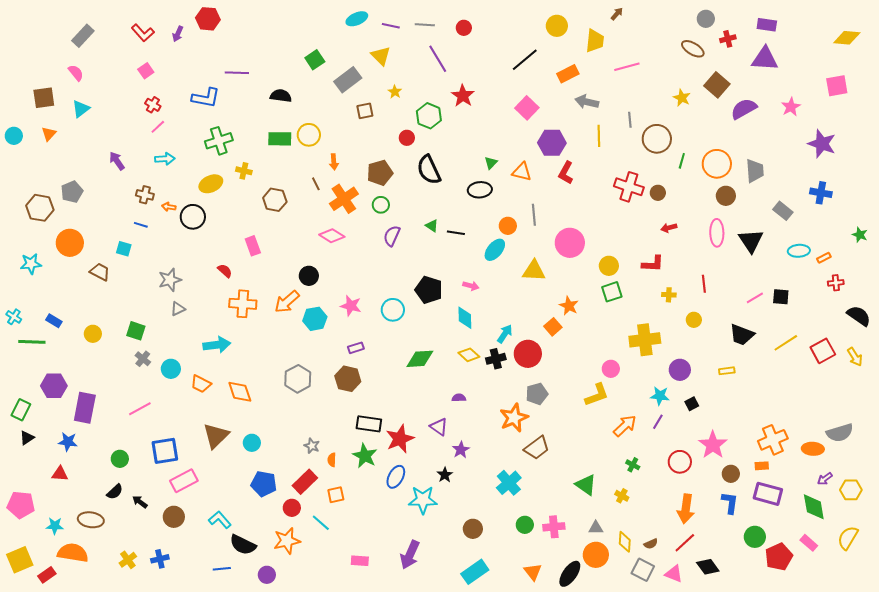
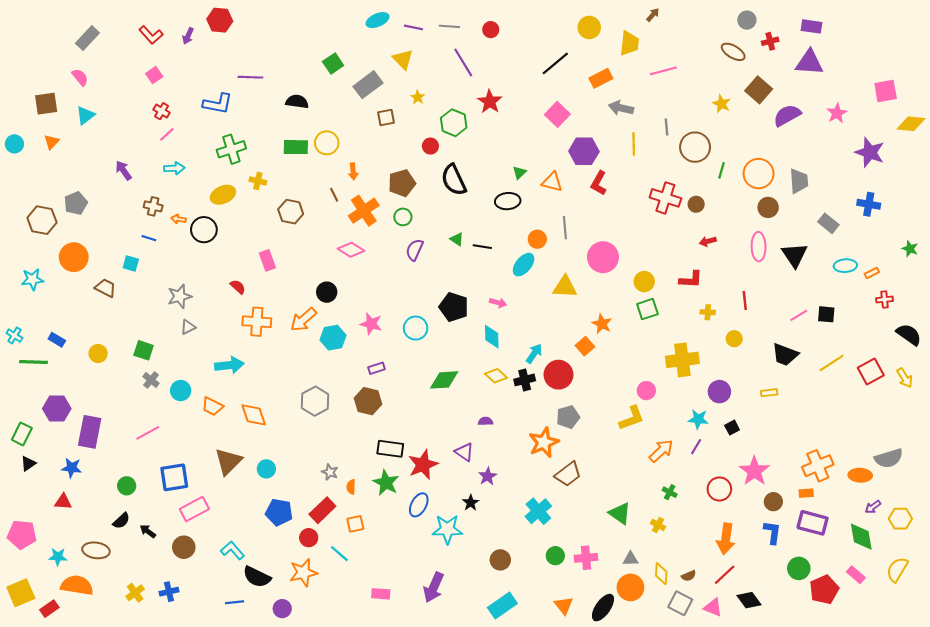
yellow diamond: (847, 38) -> (911, 124), moved

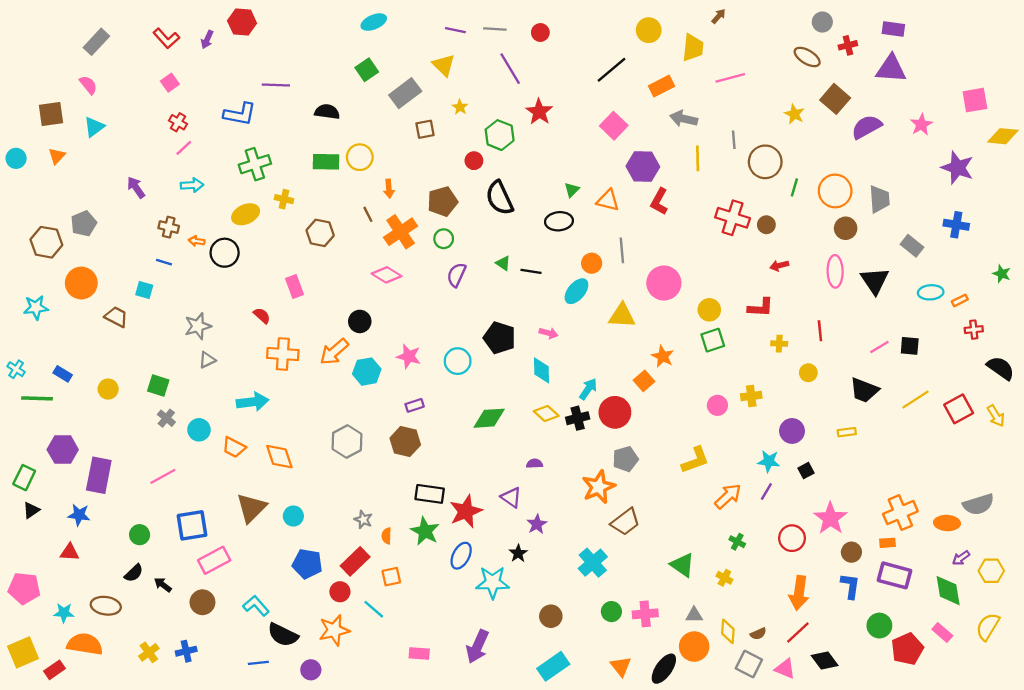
cyan ellipse: (377, 20) -> (374, 22), moved
yellow cross: (682, 360) -> (751, 396), size x0.6
pink circle: (646, 391) -> (717, 405), moved

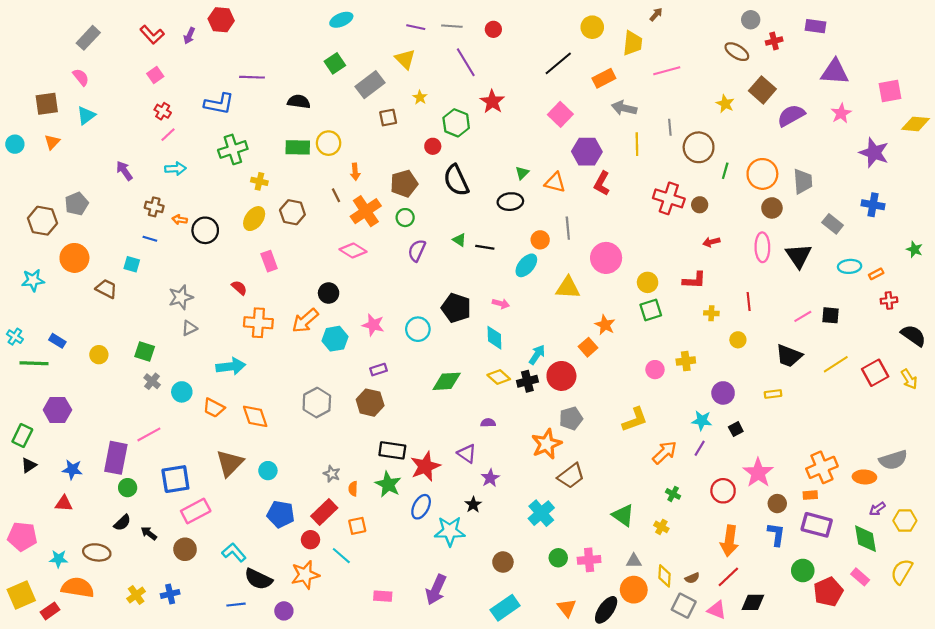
purple triangle: (891, 69) -> (835, 72), moved
yellow ellipse: (246, 214) -> (254, 219), moved, turned -30
purple rectangle: (99, 475) -> (116, 458), moved
black diamond: (825, 660) -> (753, 602), turned -55

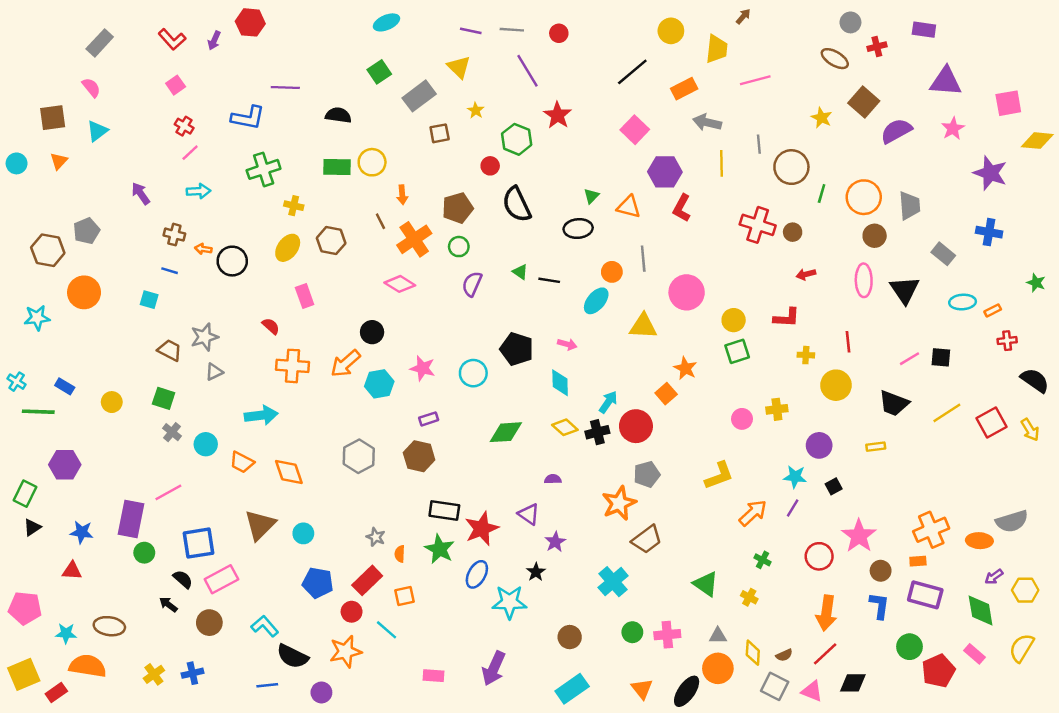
brown trapezoid: (106, 289) -> (170, 350), moved
yellow circle: (738, 340) -> (836, 385), size x1.6
black semicircle: (122, 523) -> (183, 579), moved, turned -96

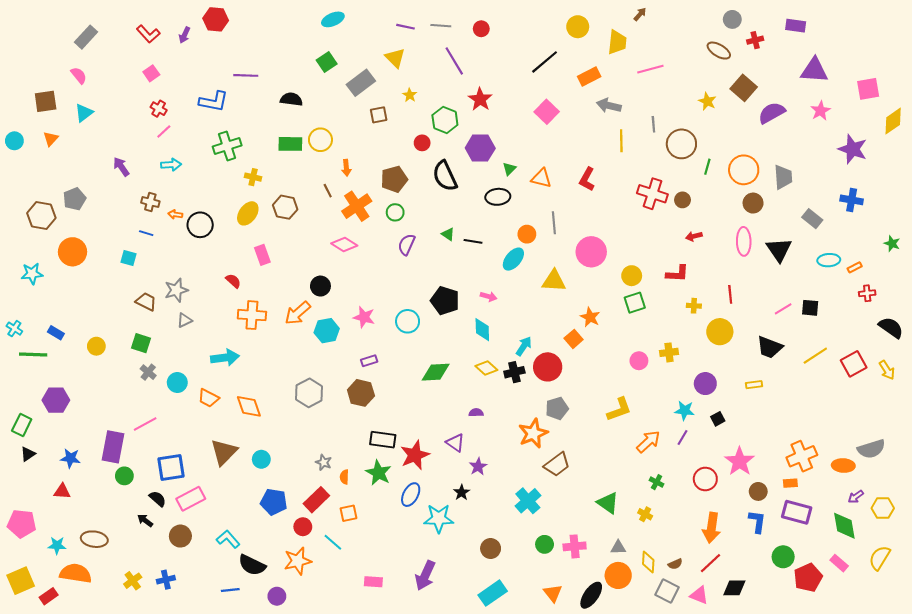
yellow diamond: (1037, 141) -> (893, 121), turned -40
purple hexagon: (665, 172) -> (480, 148), moved

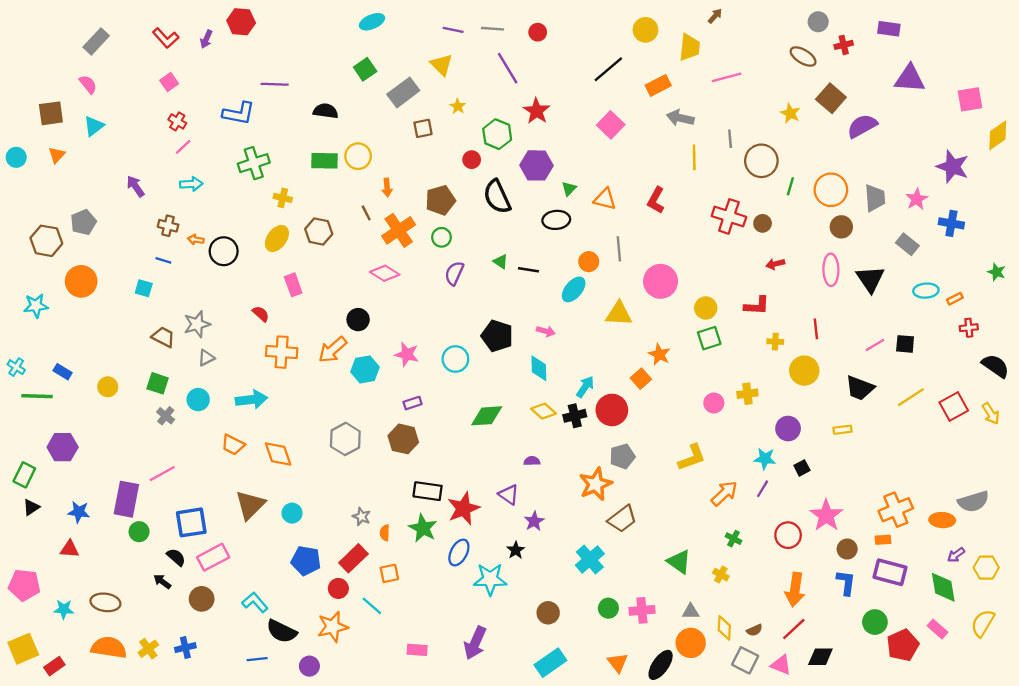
pink star: (820, 111) -> (917, 199), moved
cyan circle: (177, 383) -> (198, 400), moved
orange semicircle: (76, 573) -> (109, 648), moved

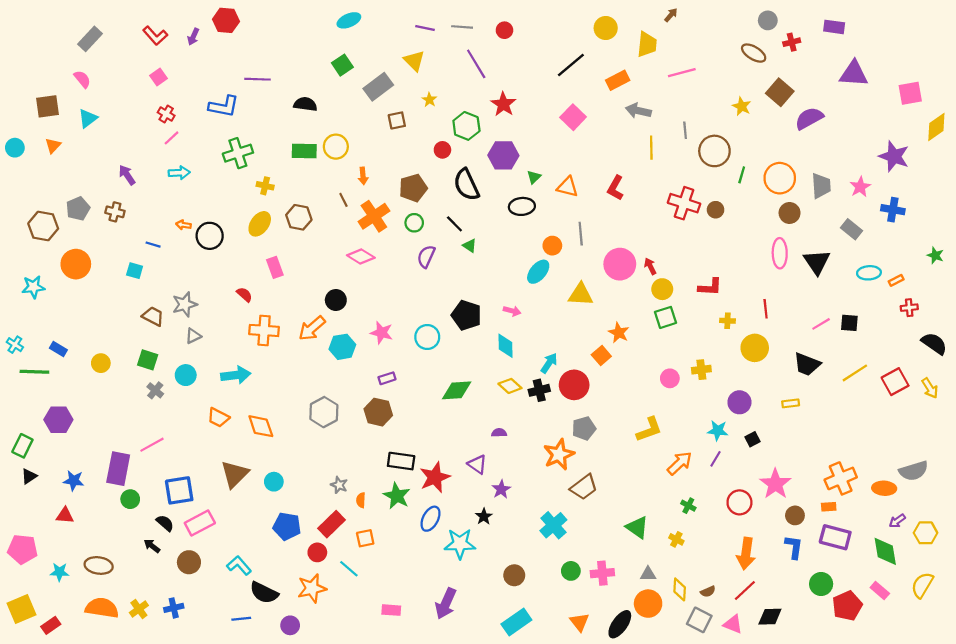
brown cross: (168, 226) -> (115, 212), moved
red arrow: (775, 264) -> (650, 266), moved, turned 77
black line: (528, 270) -> (454, 224), moved, turned 36

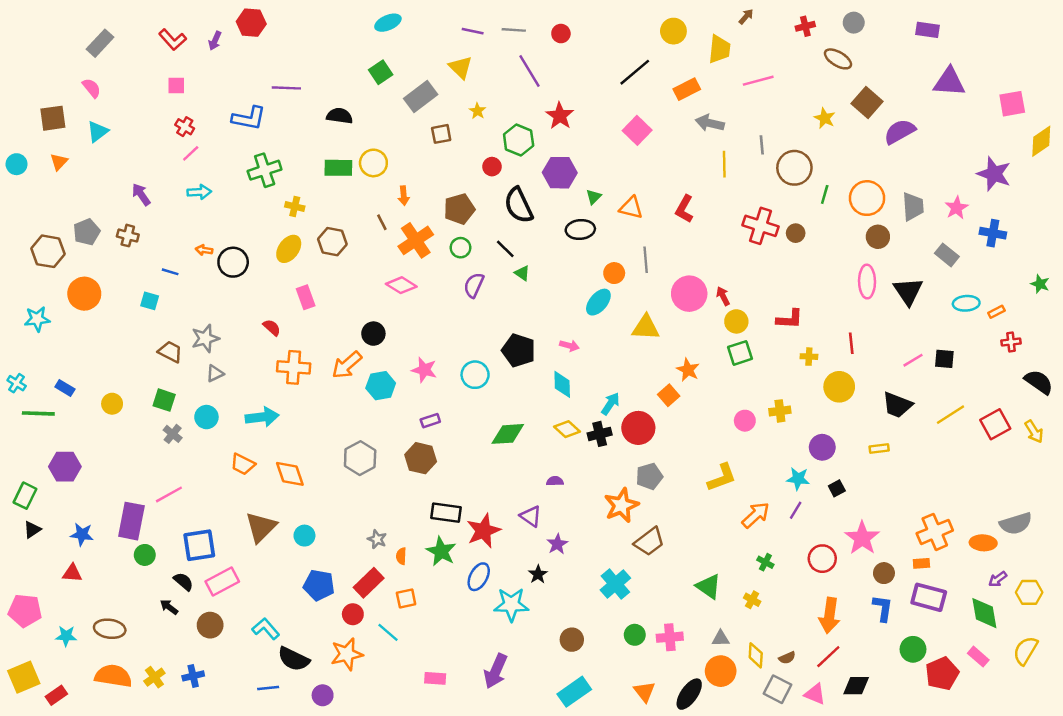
red cross: (792, 42) -> (805, 26), moved
pink square: (158, 77) -> (176, 86), turned 35

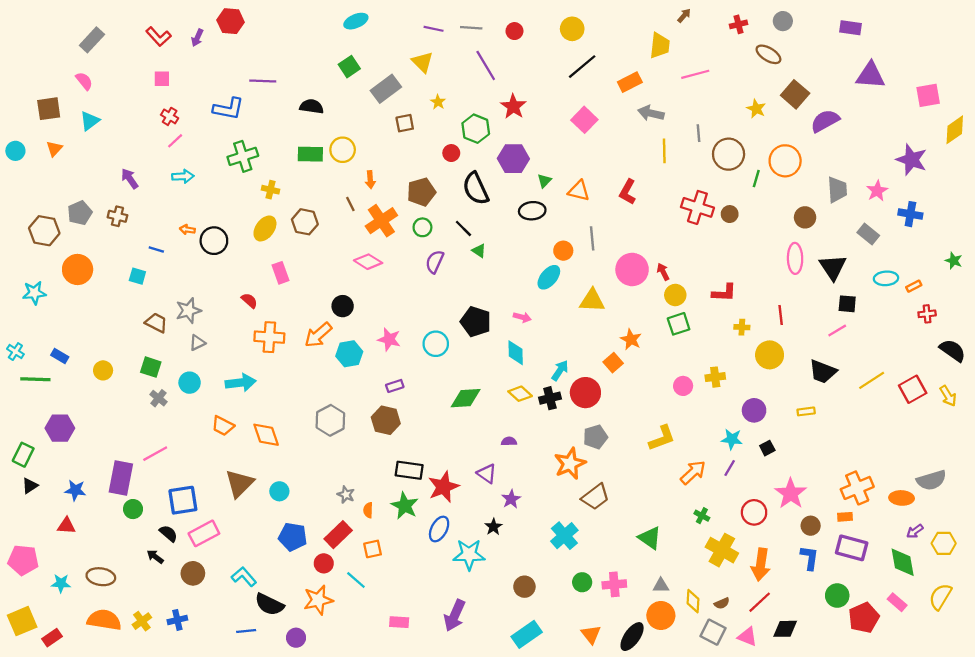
yellow circle: (673, 31) -> (572, 29), moved
orange circle: (867, 198) -> (785, 161), moved
black square: (944, 359) -> (847, 304), moved
yellow cross: (752, 600) -> (722, 550), moved, size x2.0

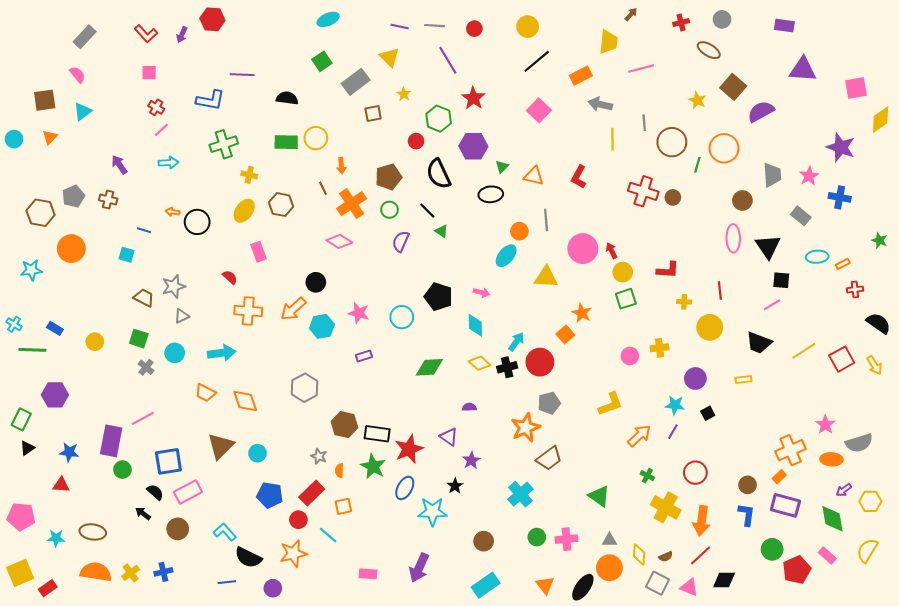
brown hexagon: (386, 420) -> (344, 425), moved
pink star: (791, 494) -> (825, 425), moved, size x0.7
orange rectangle: (845, 517) -> (779, 477), turned -40

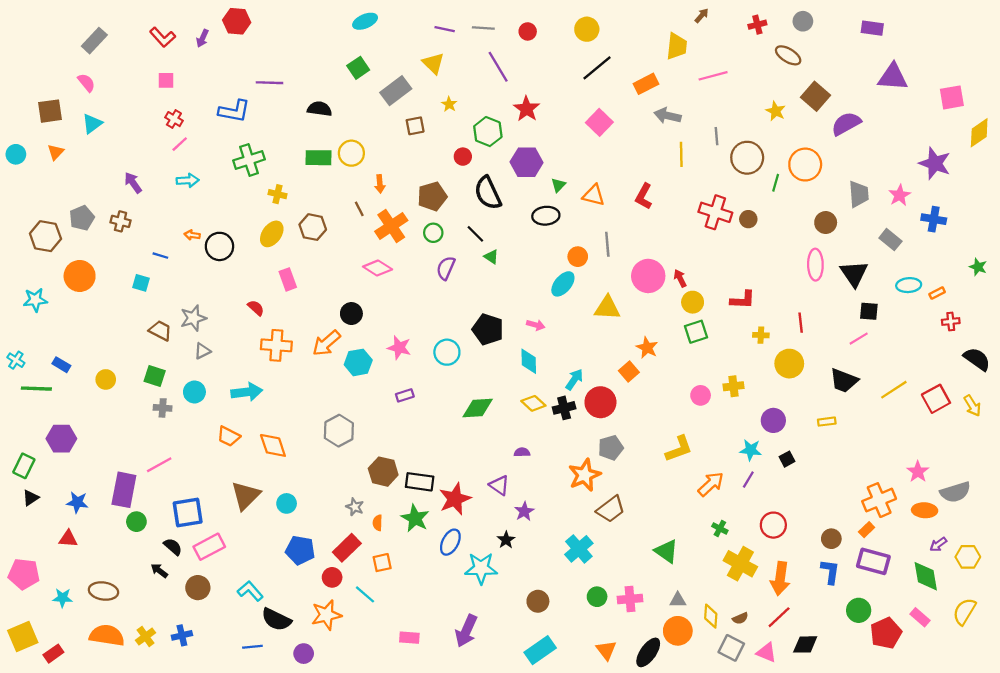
gray cross: (146, 367) -> (163, 408), turned -35

